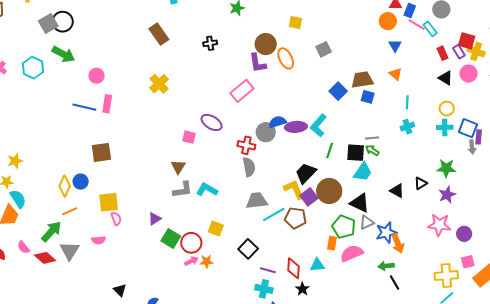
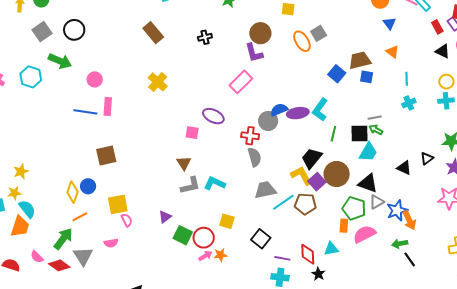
black circle: (63, 22) -> (74, 30), moved
orange ellipse: (286, 58) -> (302, 41), moved

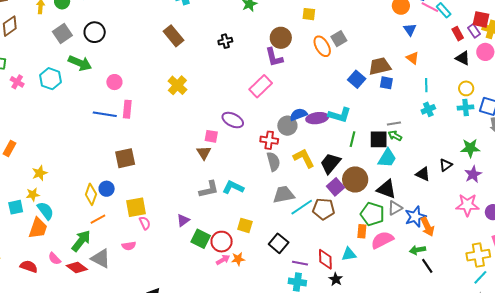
cyan L-shape: (320, 110) -> (340, 115), turned -110
brown triangle: (184, 163) -> (204, 153), moved
yellow L-shape: (301, 175) -> (304, 158), moved
gray triangle: (83, 256) -> (101, 258), turned -30

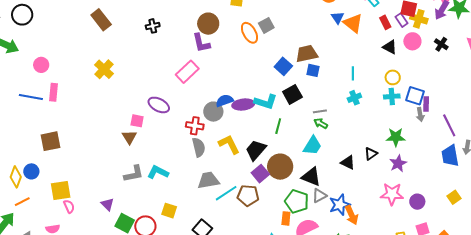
orange triangle: (413, 58) -> (353, 23), moved, size x1.5
black square: (379, 139) -> (292, 94), moved, turned -30
purple triangle: (183, 220) -> (107, 204), turned -40

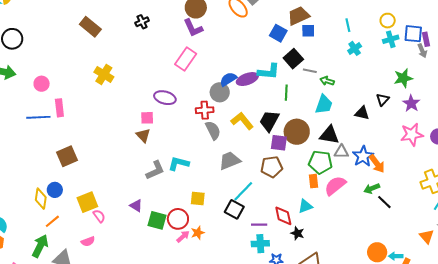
gray line: (320, 111) -> (310, 71), moved, turned 32
purple square: (260, 174) -> (279, 143), turned -30
cyan line: (226, 193) -> (243, 191), moved
gray triangle: (319, 196) -> (341, 152), turned 42

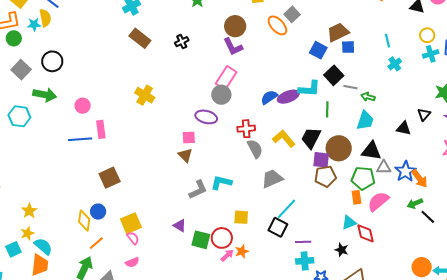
brown rectangle: (90, 27) -> (140, 38), moved
gray circle: (220, 92) -> (221, 95), moved
brown pentagon: (272, 167) -> (325, 176), moved
pink semicircle: (99, 216) -> (133, 238), moved
red diamond: (283, 216) -> (366, 233), moved

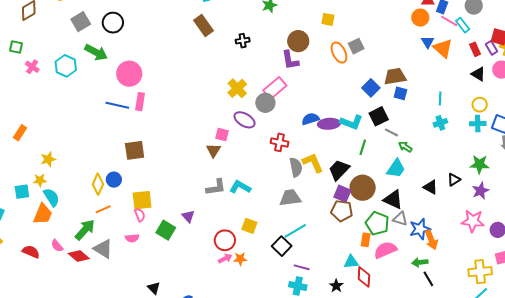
yellow cross: (145, 95) -> (237, 88), moved
pink circle: (83, 106) -> (129, 74), size x1.6
gray semicircle: (255, 149) -> (296, 167), moved
green square: (201, 240) -> (166, 230), moved

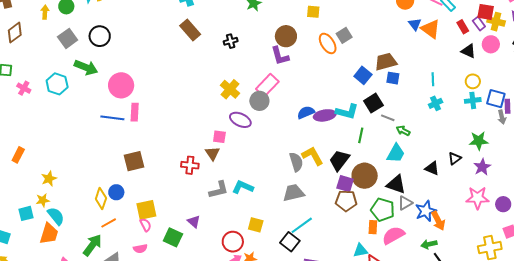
red cross: (279, 142) -> (190, 165), moved
gray triangle: (400, 219) -> (405, 203), turned -42

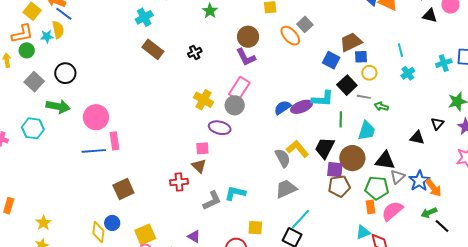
yellow circle: (473, 81) -> (369, 73), moved
cyan trapezoid: (396, 153) -> (367, 131), moved

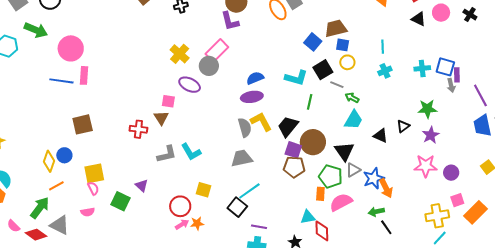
purple ellipse: (302, 107) -> (252, 97), moved
cyan trapezoid: (367, 131) -> (354, 120), moved
black triangle: (385, 160) -> (344, 151), turned 35
cyan L-shape: (235, 193) -> (191, 152), turned -145

